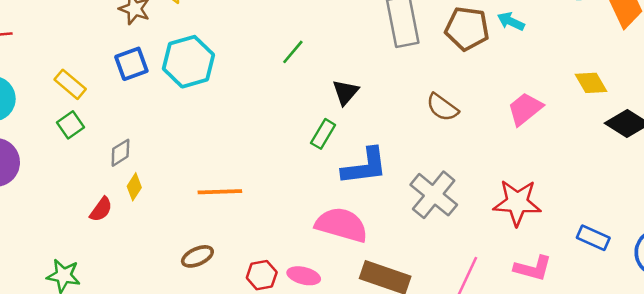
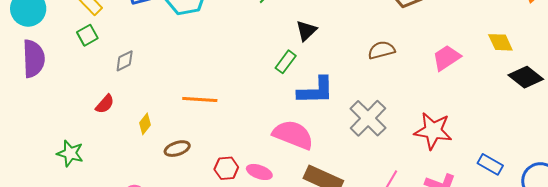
brown semicircle: (442, 107) -> (381, 50), turned 124
yellow diamond: (134, 187) -> (145, 124), moved

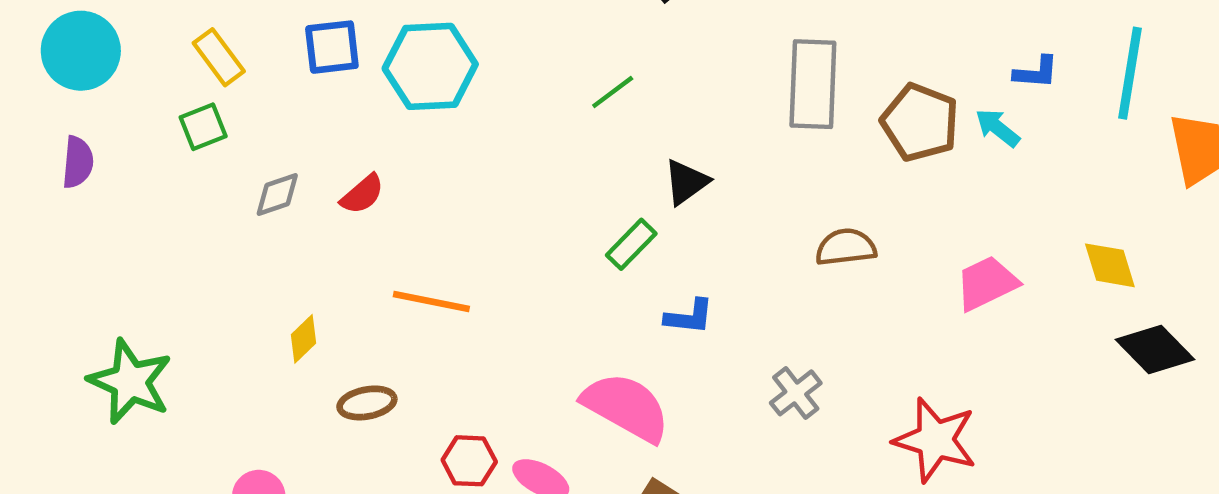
purple semicircle: (34, 59) -> (78, 162), size x0.6
blue L-shape: (316, 91) -> (689, 317), size x0.6
red semicircle: (105, 104) -> (362, 194), moved
gray cross: (368, 118) -> (796, 393), size x0.6
green star: (70, 153) -> (130, 382), size x1.4

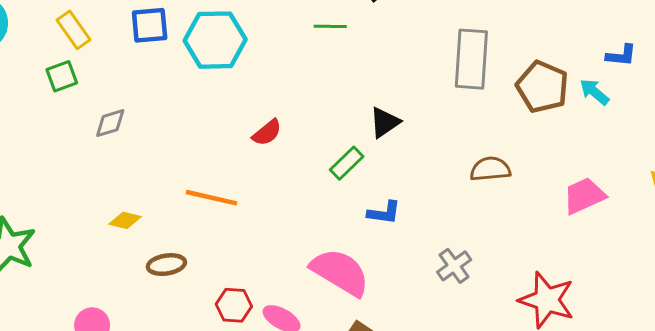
green line: (613, 92) -> (330, 26), moved, turned 36
red semicircle: (362, 194) -> (267, 133), moved
yellow diamond: (304, 339) -> (125, 220), turned 56

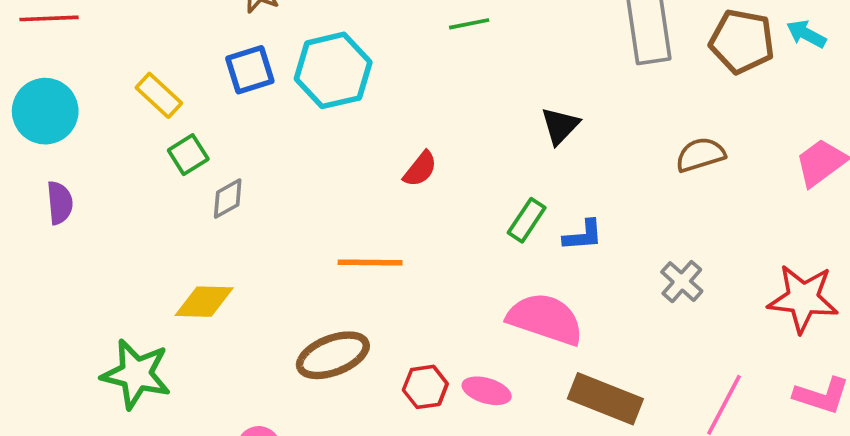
green square: (62, 76) -> (188, 155), moved
green rectangle: (347, 163) -> (527, 220), moved
yellow diamond: (125, 220) -> (204, 302), moved, size x1.5
brown ellipse: (166, 265) -> (333, 355), size x1.5

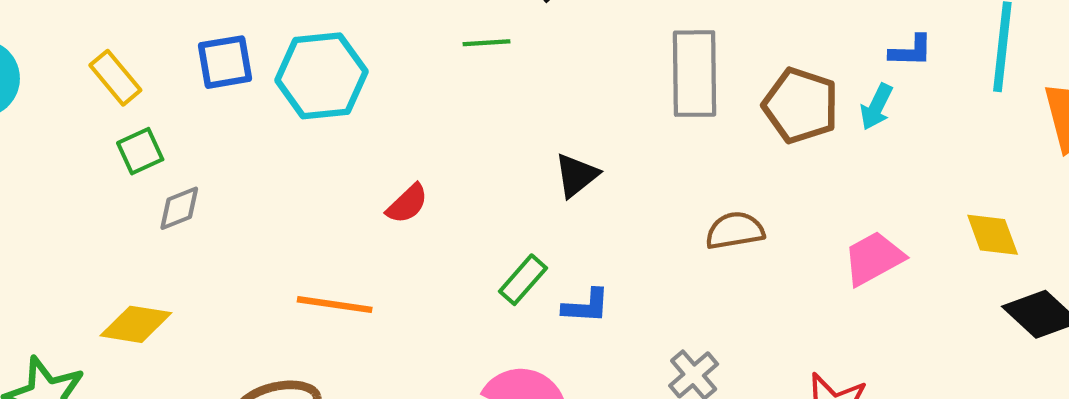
cyan arrow: (806, 34) -> (876, 107), turned -99

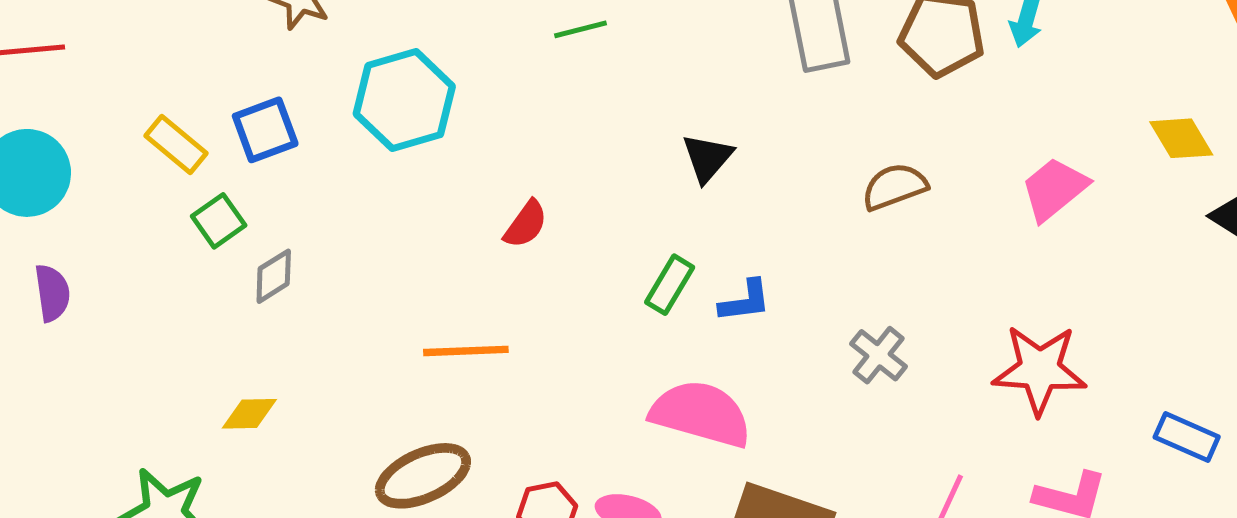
blue square: (225, 62) -> (265, 130), moved
yellow diamond: (136, 324) -> (249, 414), size x0.7

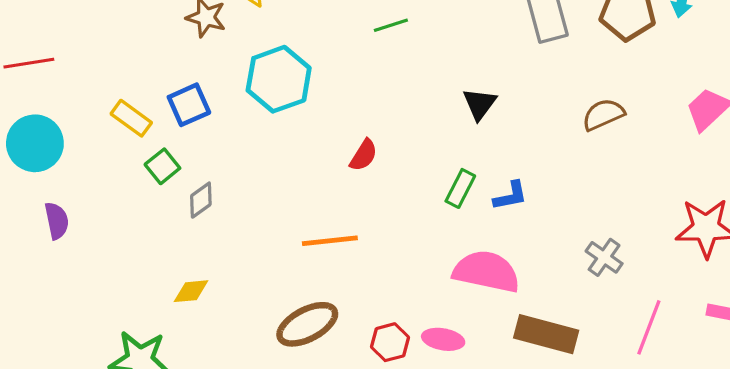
gray cross: (878, 355) -> (604, 257), moved

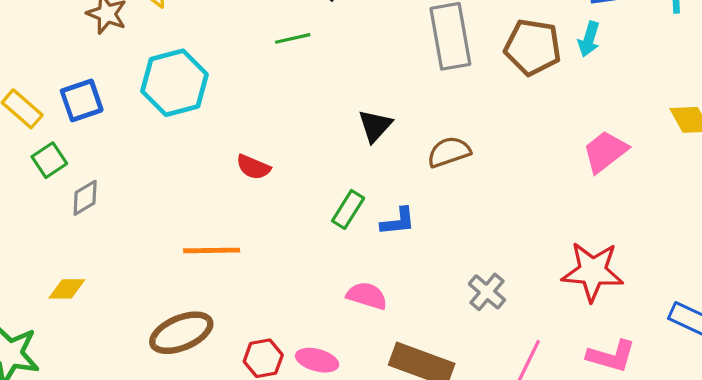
brown semicircle: (603, 115) -> (449, 152), moved
red semicircle: (364, 155) -> (253, 167), turned 76
pink semicircle: (486, 272) -> (367, 296), size x0.6

